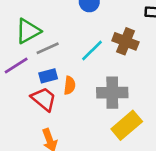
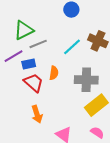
blue rectangle: (48, 76) -> (29, 64), moved

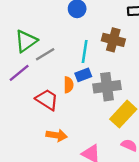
cyan line: (72, 47) -> (85, 52), turned -30
blue rectangle: (29, 64) -> (83, 75), moved
orange arrow: (37, 114) -> (57, 135), turned -54

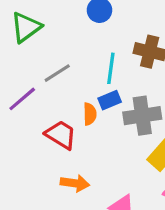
green triangle: (26, 41) -> (26, 27), moved

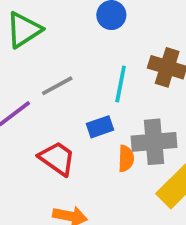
blue rectangle: (110, 100) -> (100, 127), moved
orange semicircle: (90, 114) -> (126, 159), moved

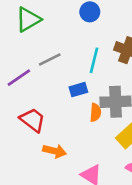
red trapezoid: (57, 158) -> (33, 120), moved

